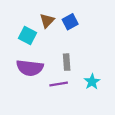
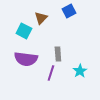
blue square: (70, 22) -> (69, 11), moved
purple line: (59, 84) -> (51, 73), turned -63

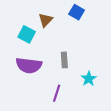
blue square: (69, 11) -> (77, 12), turned -32
purple line: (51, 73) -> (57, 93), moved

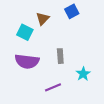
blue square: (77, 12) -> (72, 11), turned 32
purple line: (57, 93) -> (53, 87), turned 49

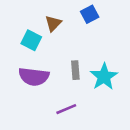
cyan star: (83, 74) -> (104, 77), moved, size x1.5

